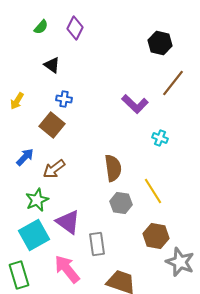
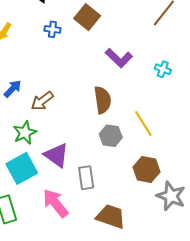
purple L-shape: (135, 104) -> (119, 58), moved
brown square: (52, 125) -> (87, 17), moved
cyan cross: (160, 138) -> (163, 69), moved

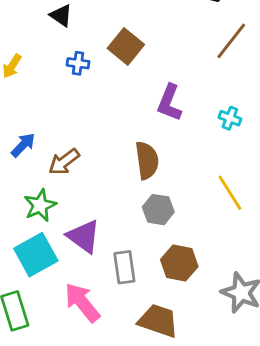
purple L-shape: (119, 58) -> (169, 103), turned 68
yellow line: (143, 123) -> (230, 193), moved
brown hexagon: (146, 169) -> (179, 263), moved

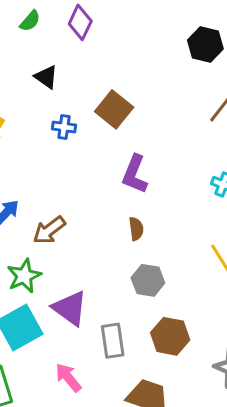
purple L-shape: (169, 103) -> (135, 174), moved
brown semicircle: (147, 160) -> (136, 229), size x0.6
pink arrow: (82, 302) -> (68, 378), size x0.7

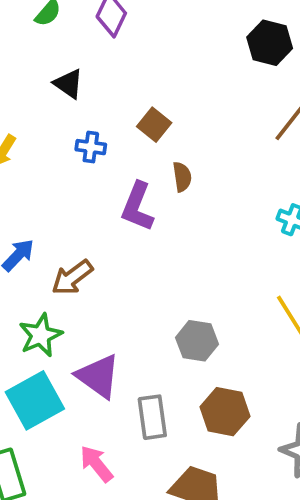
brown square: (114, 109) -> (154, 125), size x0.7
purple L-shape: (135, 174) -> (137, 207), moved
brown semicircle: (136, 229) -> (182, 177), moved

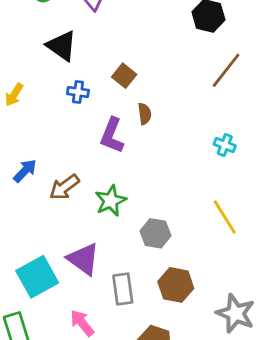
black triangle: (68, 84) -> (62, 46), size x1.4
green star: (41, 335) -> (111, 201), moved

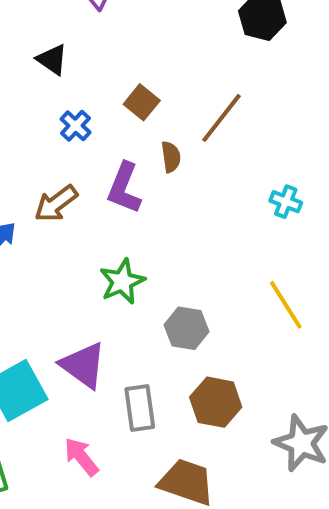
black triangle: (62, 46) -> (52, 60), size x0.7
brown line: (226, 70) -> (222, 118), moved
blue cross: (78, 92) -> (75, 126), turned 35
brown arrow: (64, 187) -> (56, 204), moved

